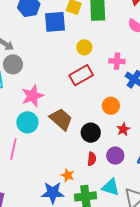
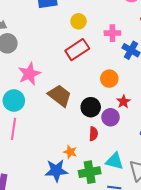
cyan circle: (27, 122) -> (14, 101), moved
purple circle: (115, 156) -> (111, 117), moved

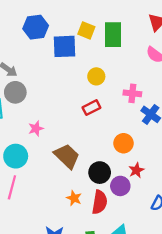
red rectangle: (77, 50) -> (91, 108), size x0.7
pink star: (29, 74) -> (36, 129), size x0.6
red semicircle: (93, 134) -> (100, 202), size x1.5
orange star: (70, 152) -> (74, 198), moved

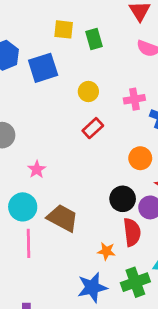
yellow square: (86, 30) -> (64, 29), moved
green rectangle: (113, 35) -> (94, 39), size x0.7
brown trapezoid: (67, 156) -> (63, 218), moved
orange star: (74, 198) -> (106, 251), moved

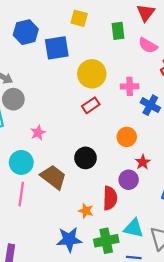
green rectangle: (94, 39) -> (118, 31), moved
yellow circle: (88, 91) -> (92, 74), size x1.6
black circle: (123, 199) -> (86, 158), moved

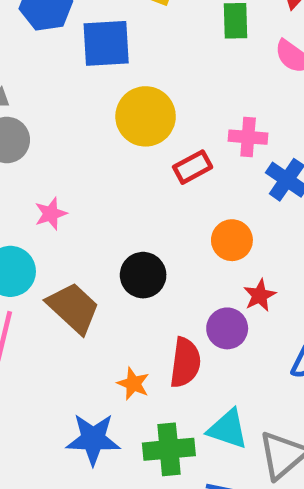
yellow circle: (92, 74) -> (146, 116), moved
red rectangle: (91, 105) -> (193, 167), moved

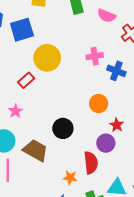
red rectangle: (193, 167) -> (26, 80), moved

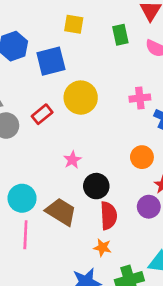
red rectangle: (26, 80) -> (42, 114), moved
pink star: (15, 111) -> (72, 160), moved
red semicircle: (91, 163) -> (109, 216), moved

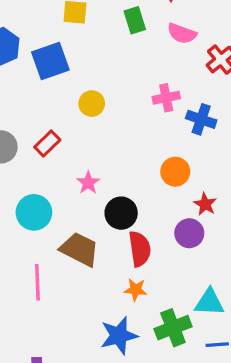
yellow circle: (81, 98) -> (92, 104), size x0.6
red rectangle: (42, 114) -> (47, 143), moved
cyan circle: (22, 198) -> (34, 212), moved

